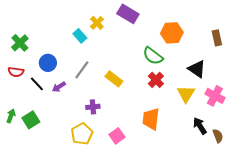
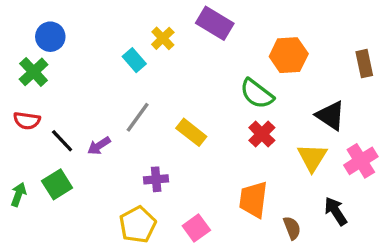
blue circle: (48, 63) -> (50, 37), moved
pink cross: (215, 96) -> (361, 161), turned 30
green square: (31, 120) -> (57, 184), moved
brown semicircle: (218, 136) -> (292, 228), moved

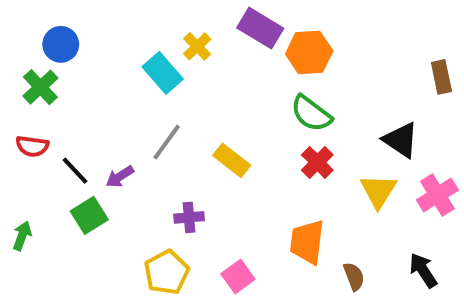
orange hexagon: (289, 55) -> (309, 52), moved
cyan rectangle: (134, 60) -> (163, 73), size x1.4
green square: (57, 184) -> (89, 215), moved
black arrow: (336, 211) -> (423, 270), moved

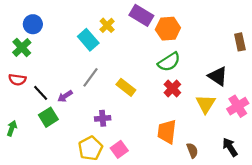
green semicircle: (311, 114) -> (169, 62), turned -70
pink square: (238, 276) -> (119, 149), moved

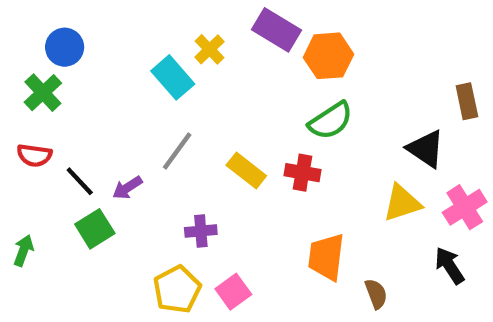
brown rectangle: (240, 42) -> (467, 101), moved
red cross: (172, 88) -> (302, 173), moved, turned -35
yellow triangle: (206, 104) -> (402, 203), turned 40
black arrow: (230, 147) -> (450, 266), moved

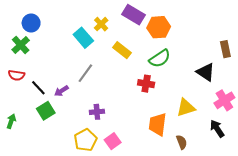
yellow rectangle: (246, 170) -> (122, 50), moved
yellow triangle: (402, 203) -> (186, 108), moved

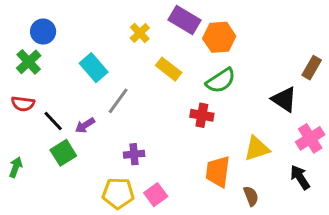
cyan rectangle: (83, 38) -> (94, 68), moved
brown rectangle: (225, 49) -> (312, 68), turned 42
yellow pentagon: (85, 140) -> (118, 193), turned 30

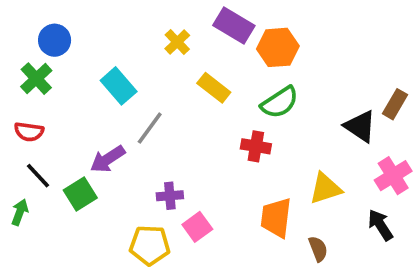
brown rectangle: (312, 68) -> (395, 104), moved
black line: (53, 121) -> (38, 176), moved
purple arrow: (85, 125) -> (108, 159), size x1.4
pink square: (156, 195) -> (197, 227), moved

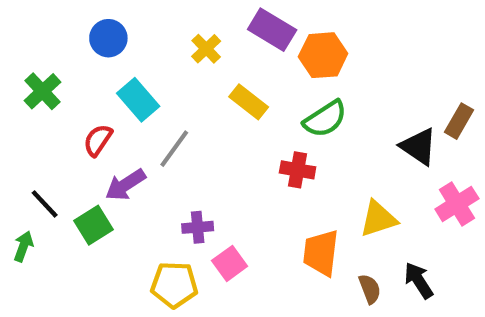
blue circle: (55, 40) -> (108, 38), moved
red semicircle: (29, 132) -> (98, 140), moved, turned 116
black arrow: (380, 225) -> (419, 280), moved

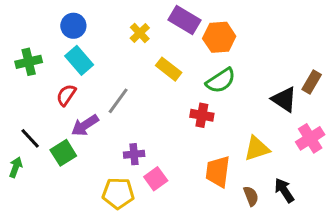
green cross: (42, 91) -> (29, 62), turned 30
cyan rectangle: (138, 100) -> (79, 60), moved

